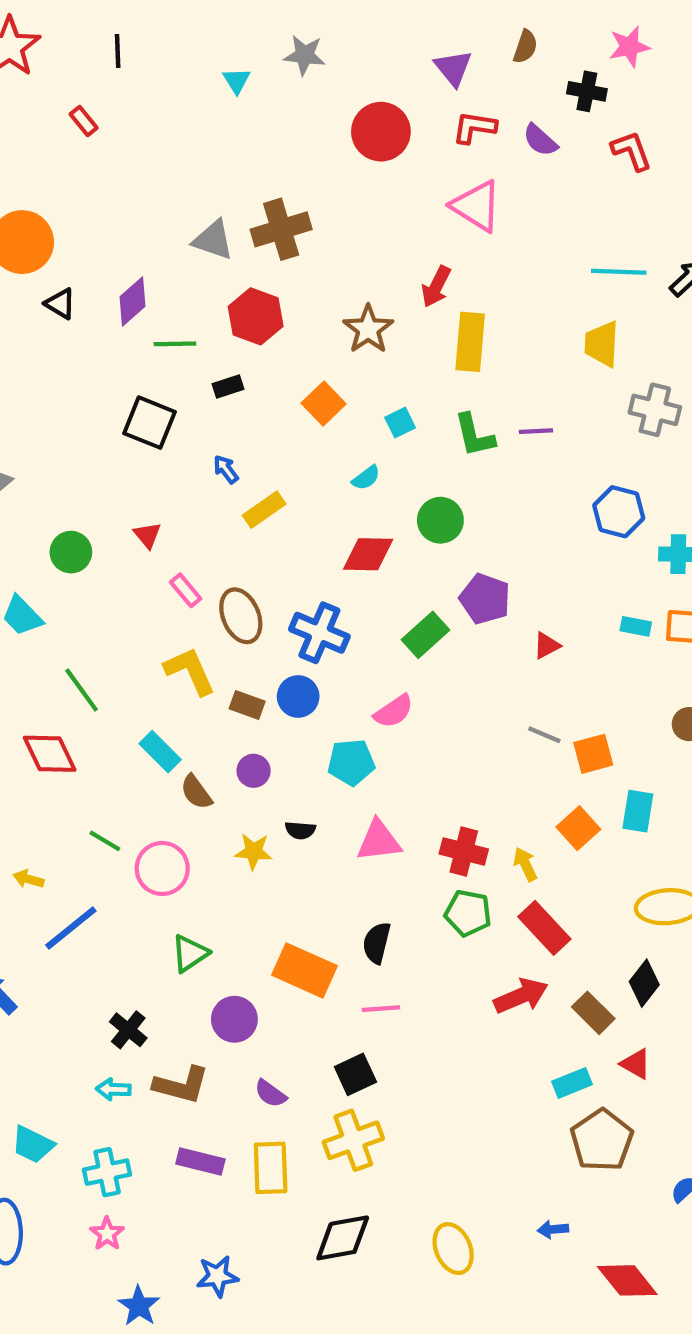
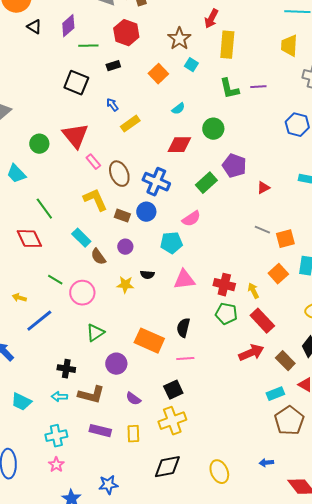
cyan square: (400, 423) -> (191, 65), moved, turned -32
red triangle: (147, 535) -> (75, 136), size x2.0
black cross: (128, 1030) -> (66, 369), turned -30
cyan trapezoid: (33, 1145) -> (21, 402), moved
yellow rectangle: (271, 1168) -> (133, 434), size x0.7

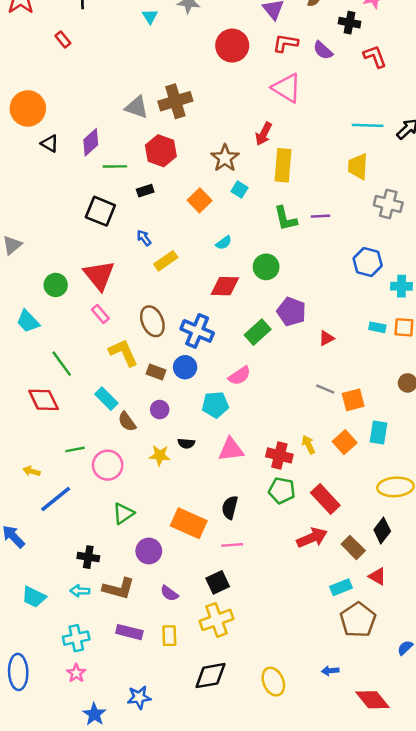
pink rectangle: (93, 162) -> (100, 314), moved
green line: (55, 280) -> (75, 449), turned -42
yellow arrow: (253, 291) -> (308, 445), moved

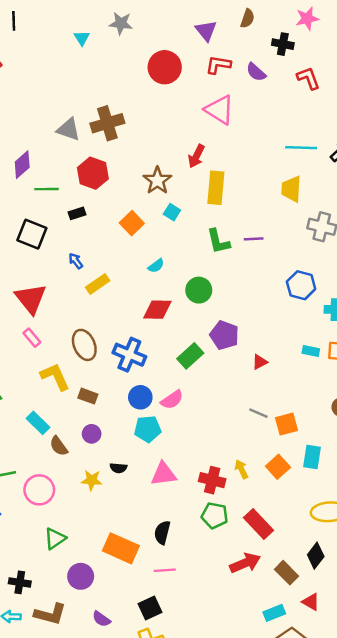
blue circle: (185, 367) -> (140, 397), moved

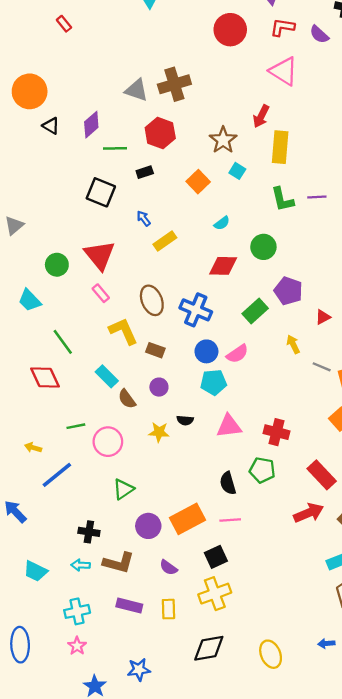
yellow arrow: (241, 469) -> (293, 344), moved
green pentagon: (215, 515) -> (262, 470), moved
black semicircle: (162, 532) -> (228, 483), turned -30
orange rectangle: (121, 548) -> (187, 519), moved, turned -52

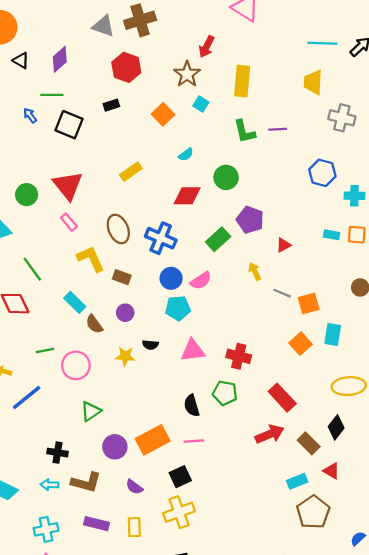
red arrow: (261, 116) -> (207, 47), moved
green line: (115, 148) -> (52, 95), moved
blue arrow: (144, 218) -> (30, 115), moved

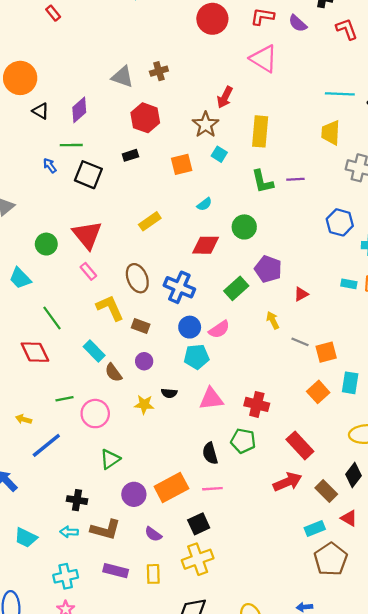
brown cross: (140, 20) -> (159, 71), size x0.6
orange square: (163, 114) -> (182, 164), turned 30

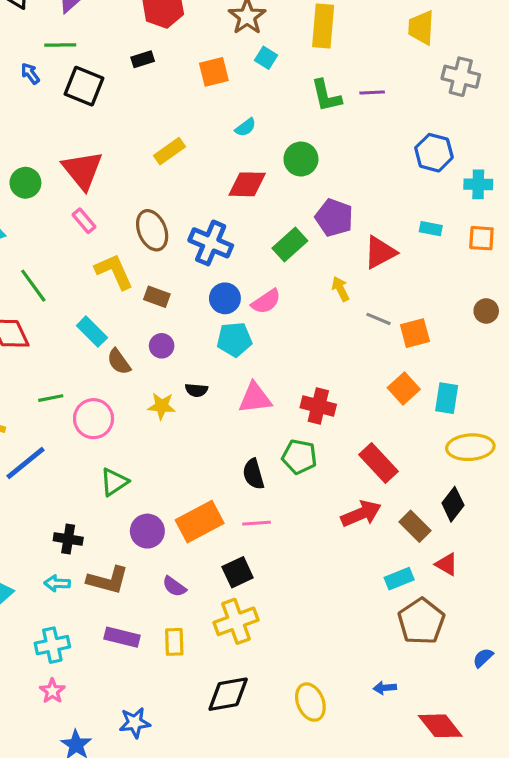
cyan rectangle: (349, 284) -> (431, 229), moved
red triangle: (301, 294) -> (380, 252), size x1.6
cyan rectangle: (350, 383) -> (447, 398), moved

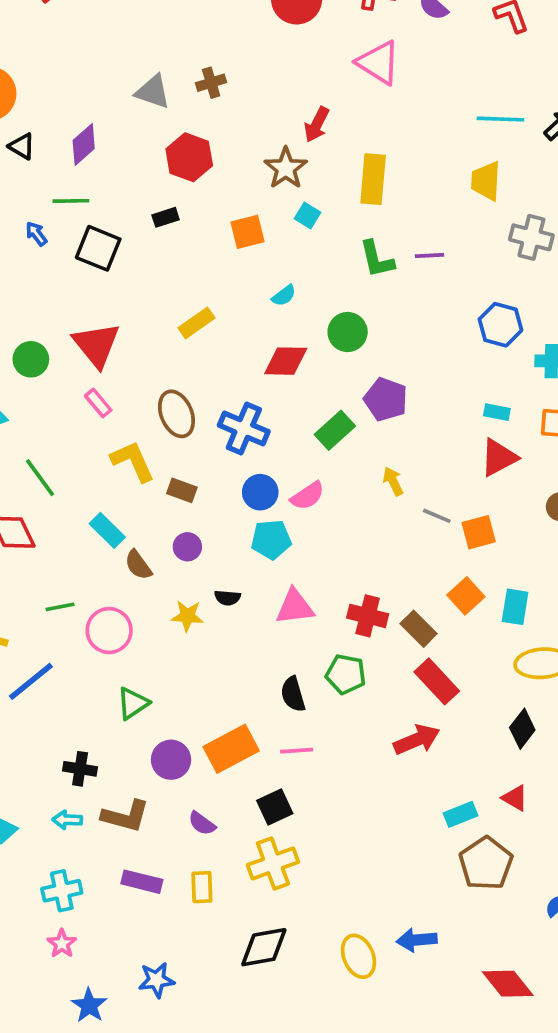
red triangle: (380, 252) -> (499, 458), moved
brown rectangle: (415, 526) -> (419, 629), moved
blue arrow: (385, 688) -> (417, 940), moved, size x1.5

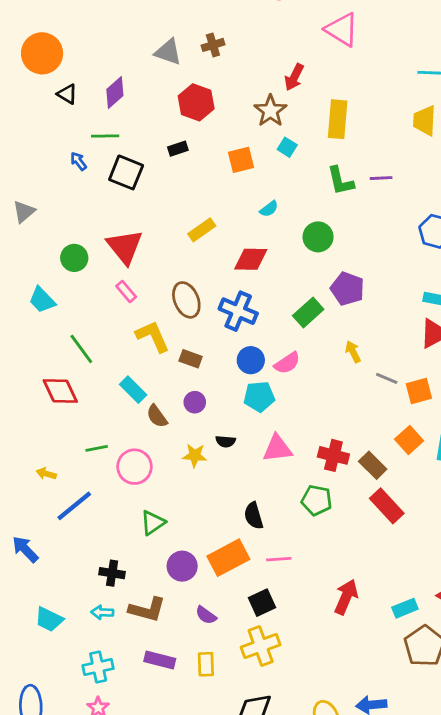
red diamond: (286, 361) -> (251, 259), moved
black semicircle: (293, 694) -> (254, 516), moved
red arrow: (417, 740) -> (346, 597), moved, turned -44

